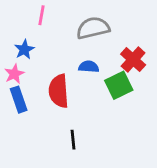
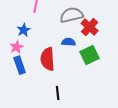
red cross: (133, 60) -> (90, 27), moved

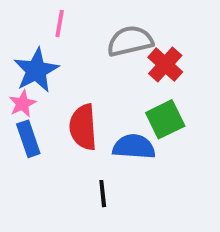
blue star: (24, 30) -> (36, 70), size x1.6
blue semicircle: (69, 42) -> (134, 147), moved, size x1.5

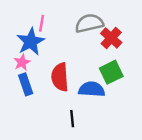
pink line: (60, 23) -> (42, 23), moved

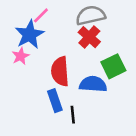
pink line: (42, 23) -> (41, 15), turned 35
red cross: (111, 38) -> (89, 37), moved
blue rectangle: (26, 84) -> (55, 101), moved

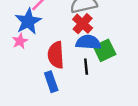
blue semicircle: (93, 84) -> (88, 42), moved
black line: (73, 115) -> (86, 67), moved

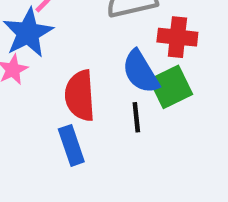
red cross: (83, 24) -> (177, 37), moved, turned -36
blue semicircle: (88, 42) -> (141, 72), turned -125

